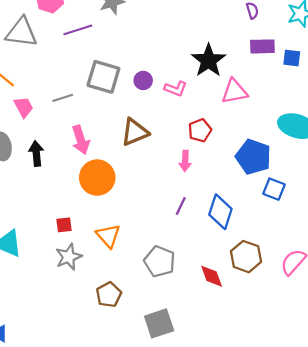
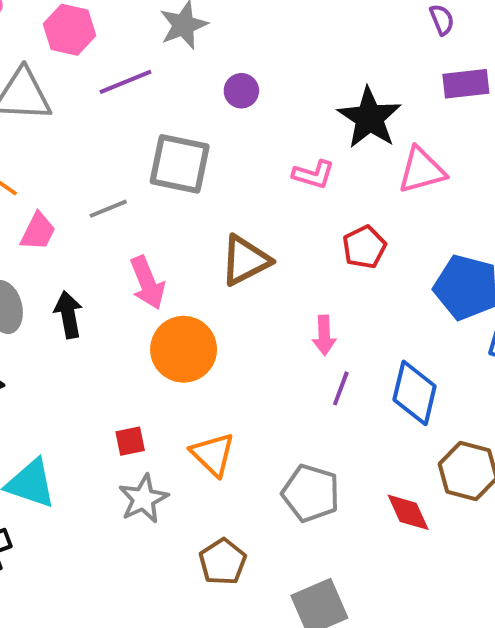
purple circle: (143, 80) -> (241, 91), moved
pink trapezoid: (24, 107) -> (38, 231), turned 60
pink arrow: (185, 161) -> (324, 335), moved

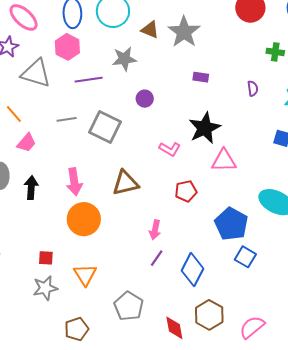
purple rectangle: (466, 84) -> (201, 77), moved, size x0.7
gray line: (108, 209) -> (67, 119), moved

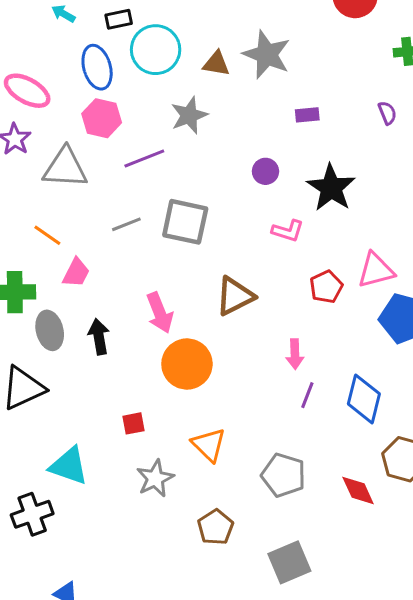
purple circle: (145, 99) -> (265, 171), moved
pink triangle: (224, 161) -> (376, 270), moved
red square: (46, 258) -> (133, 423), moved

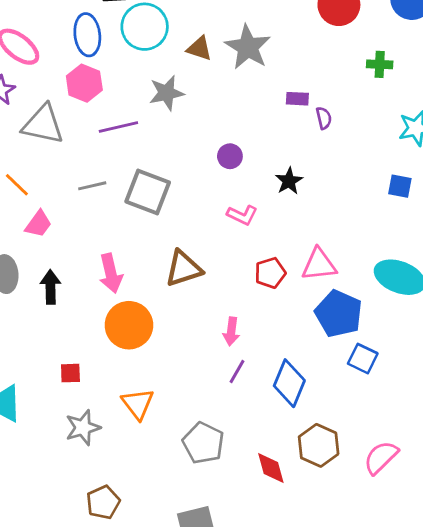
purple semicircle: (387, 113) -> (324, 118), moved
purple rectangle: (307, 115) -> (297, 99), moved
black star: (331, 188) -> (289, 181), size x0.6
brown pentagon: (216, 527) -> (103, 502), moved

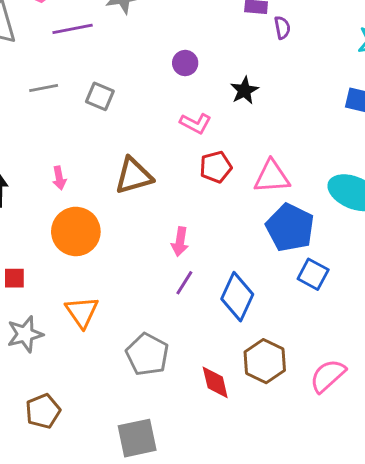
gray square: (148, 192) -> (100, 96), size x0.6
pink arrow: (111, 273) -> (59, 178), size x0.6
red pentagon: (270, 273) -> (216, 167), moved

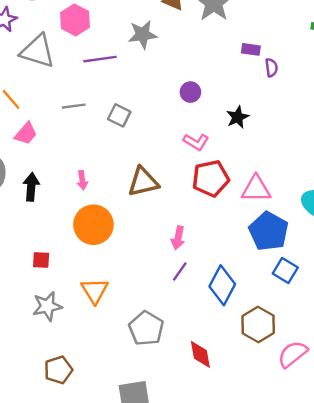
red pentagon: (216, 167) -> (211, 178), size x1.4
brown hexagon: (265, 361) -> (258, 325), moved

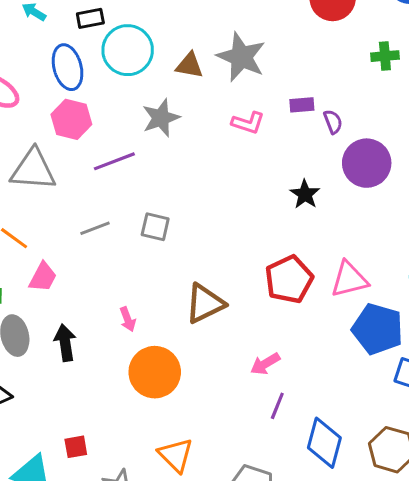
purple circle: (190, 92) -> (367, 163), moved, size x1.8
pink L-shape: (196, 142) -> (248, 123), moved
pink arrow: (178, 238) -> (265, 364), turned 60
red square: (41, 260) -> (76, 447), moved
blue diamond: (222, 285) -> (324, 443), moved

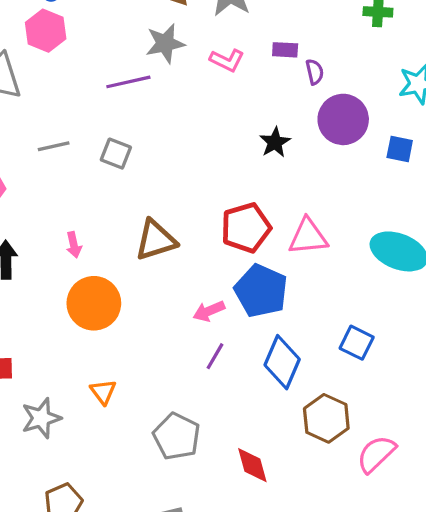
gray star: (161, 118) -> (165, 43), moved
purple line: (114, 161) -> (128, 82), moved
blue pentagon: (378, 329) -> (261, 291), moved
blue diamond: (324, 443) -> (282, 362), moved
orange triangle: (176, 455) -> (103, 392), size x0.7

